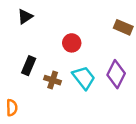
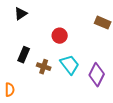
purple diamond: (116, 74) -> (97, 75), moved

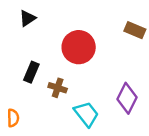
red circle: (60, 36) -> (79, 47), size x1.6
cyan trapezoid: (70, 65) -> (86, 114), moved

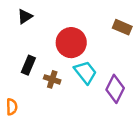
cyan trapezoid: (86, 114) -> (85, 72), moved

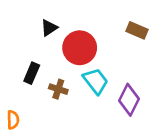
black triangle: (25, 16) -> (49, 28), moved

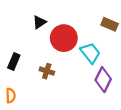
black rectangle: (32, 73) -> (14, 61), moved
cyan trapezoid: (96, 81) -> (90, 53), moved

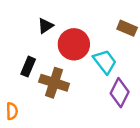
black rectangle: (14, 61) -> (28, 67), moved
brown cross: (47, 71) -> (54, 83), size x1.6

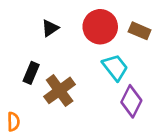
red circle: (74, 44) -> (100, 27), moved
brown cross: (54, 83) -> (60, 90), turned 36

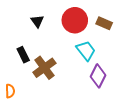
black triangle: (50, 28) -> (37, 21), turned -32
black rectangle: (31, 73) -> (23, 55), turned -49

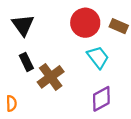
black triangle: (37, 21) -> (23, 25), moved, size x1.5
purple diamond: (98, 76) -> (101, 99), moved, turned 35

